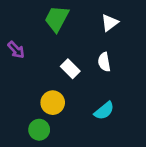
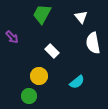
white triangle: (110, 23) -> (81, 17), turned -32
white semicircle: (104, 62) -> (93, 43), moved, size x1.5

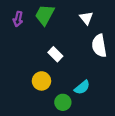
purple arrow: (12, 37) -> (18, 19), moved, turned 56
green circle: (29, 96) -> (63, 102), moved

